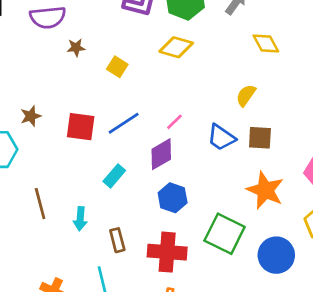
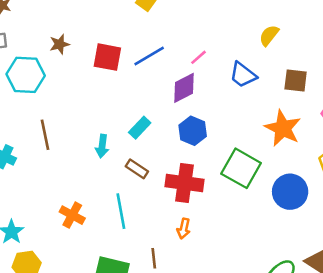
brown square: (260, 138) -> (296, 80), moved
cyan rectangle: (114, 176) -> (140, 128), moved
brown line: (40, 204) -> (45, 135), moved
brown rectangle: (117, 240) -> (137, 169), turned -45

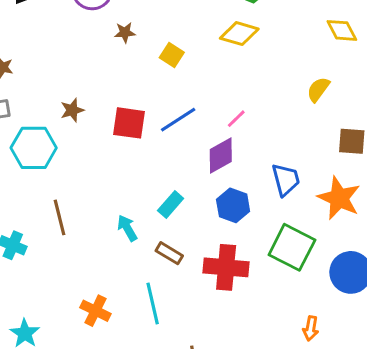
blue trapezoid: (243, 75) -> (286, 180), moved, turned -140
cyan arrow: (102, 146) -> (127, 228), turned 145
orange arrow: (184, 228) -> (311, 328), moved

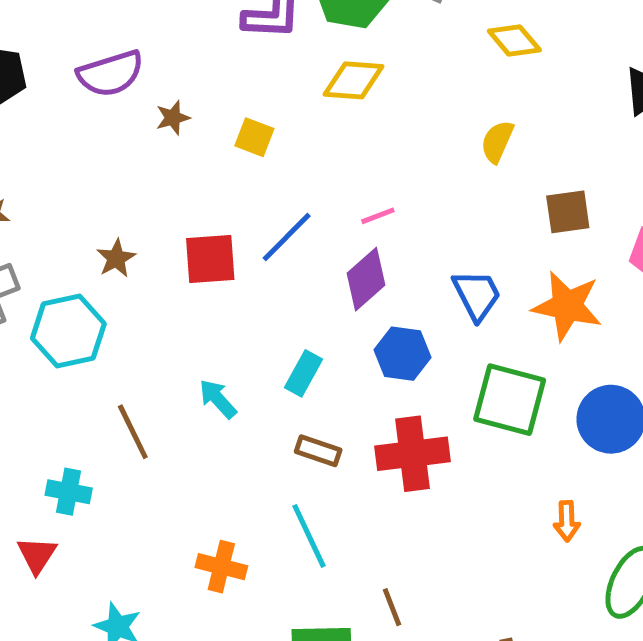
pink line: (236, 119) -> (378, 216), turned 35
cyan arrow: (127, 228) -> (218, 399), moved

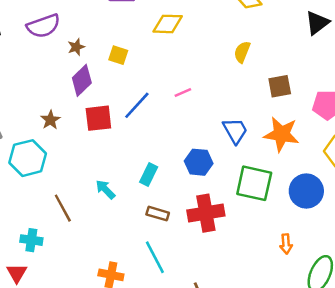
purple diamond: (366, 279) -> (82, 80), moved

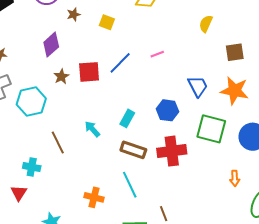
purple diamond: (82, 80) -> (51, 45), moved
brown star: (50, 120) -> (61, 76), moved
brown rectangle: (158, 214) -> (133, 150), size x1.4

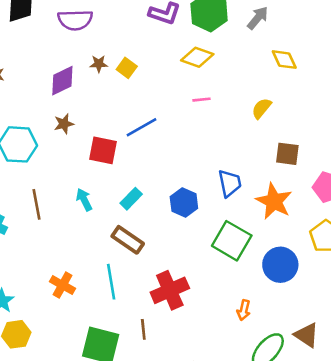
brown star: (74, 14) -> (99, 64), moved
yellow square: (107, 22) -> (127, 68), moved
pink line: (157, 54) -> (202, 100), moved
red square: (89, 72) -> (103, 150), moved
red cross: (172, 151) -> (170, 290), moved, turned -32

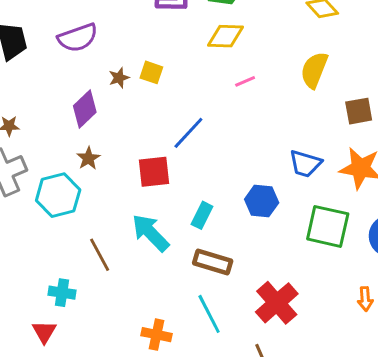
yellow semicircle: (261, 108) -> (314, 70), size x1.4
brown star: (64, 124) -> (88, 158), moved
blue trapezoid: (230, 183) -> (305, 164), turned 136
cyan arrow: (84, 200) -> (150, 233), size x1.6

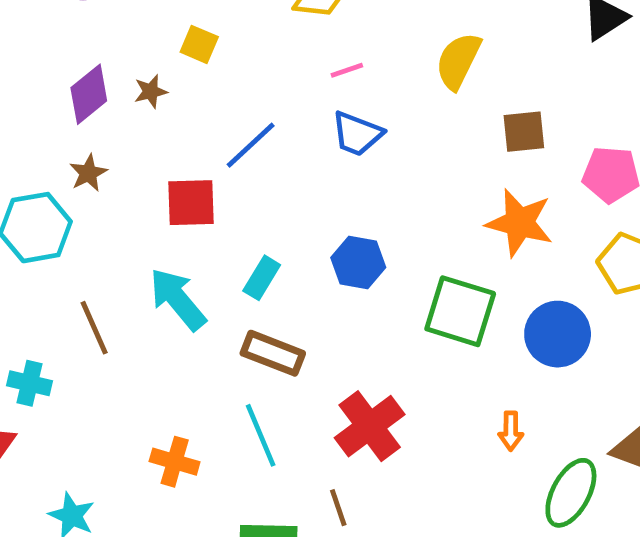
brown star: (119, 78) -> (151, 91), moved
blue trapezoid: (305, 164) -> (357, 134), moved

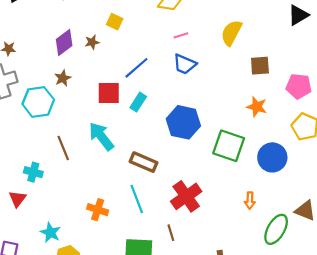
orange star: (520, 223) -> (257, 107), size x0.7
blue hexagon: (358, 263) -> (183, 122), size x1.4
cyan rectangle: (262, 278) -> (138, 102), moved

